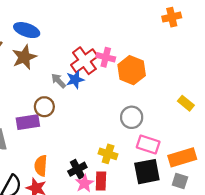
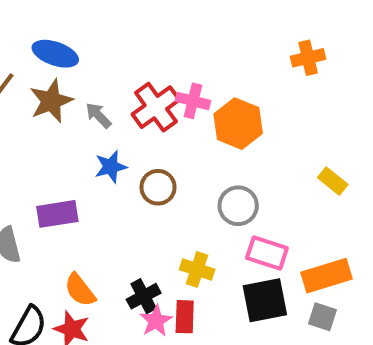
orange cross: (172, 17) -> (308, 58), moved
blue star: (75, 80) -> (111, 167), moved
gray arrow: (59, 81) -> (98, 115), moved
brown circle: (44, 107) -> (158, 187), moved
orange semicircle: (41, 166) -> (80, 290), turned -42

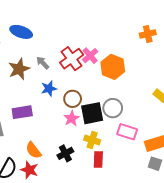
brown star: (51, 101) -> (19, 69), moved
pink cross: (193, 101) -> (90, 56), turned 35
black square: (265, 300) -> (92, 113), moved
red rectangle: (185, 317) -> (98, 160), moved
pink star: (156, 321) -> (72, 118), moved

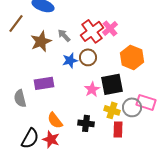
orange hexagon: (113, 67) -> (132, 57), moved
brown circle: (73, 99) -> (88, 57), moved
gray circle: (113, 108) -> (132, 107), moved
black cross: (65, 153) -> (86, 123), turned 35

